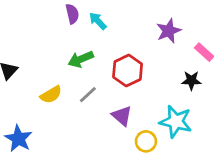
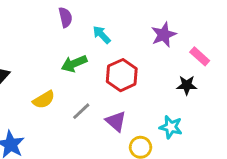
cyan arrow: (98, 21) -> (102, 35), moved
gray line: (88, 95) -> (81, 111), moved
cyan star: (176, 122) -> (171, 127), size x0.7

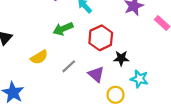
black star: (187, 85) -> (121, 58), moved

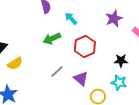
yellow semicircle: (39, 57) -> (15, 64), moved
black star: (121, 58) -> (121, 61), moved

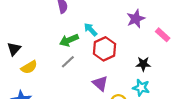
cyan arrow: (71, 19) -> (90, 29), moved
gray line: (57, 72) -> (68, 62), moved

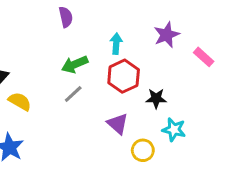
cyan arrow: (90, 29) -> (116, 44), moved, turned 48
black star: (143, 64) -> (156, 98), moved
yellow semicircle: (29, 67) -> (20, 101), turned -119

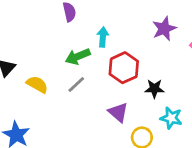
cyan arrow: (116, 44) -> (103, 37), moved
yellow semicircle: (20, 101) -> (37, 84), moved

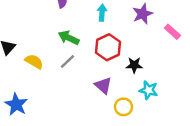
cyan arrow: (103, 37) -> (102, 13), moved
green arrow: (78, 57) -> (69, 38), turned 48

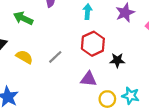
green arrow: (69, 38) -> (23, 18), moved
purple triangle: (103, 85) -> (89, 79), turned -35
cyan star: (149, 90) -> (131, 96), moved

